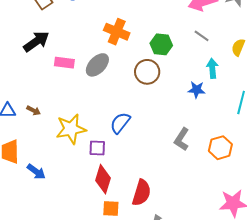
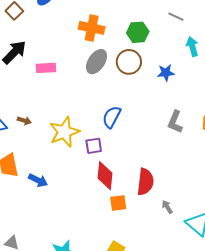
gray ellipse: (97, 65) -> (97, 62), moved
blue star: (197, 90) -> (166, 73), moved

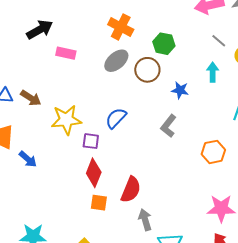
gray line: (176, 17) -> (219, 41), moved
brown arrow: (24, 121) -> (31, 98), size x1.5
gray L-shape: (175, 122) -> (168, 126), moved
gray arrow: (167, 207) -> (145, 220), size x1.5

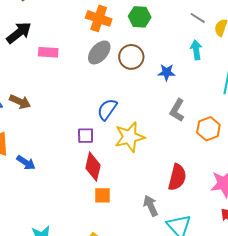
green hexagon: (164, 44) -> (140, 17), moved
yellow star: (66, 120) -> (130, 137), moved
gray L-shape: (168, 126) -> (177, 110), moved
red semicircle: (131, 190) -> (177, 177), moved

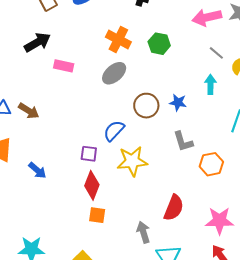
brown circle: (131, 57) -> (146, 106), moved
gray L-shape: (177, 110) -> (183, 141), turned -55
blue arrow: (26, 163) -> (37, 170), moved

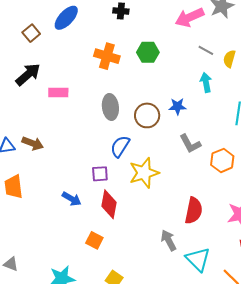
gray ellipse: (114, 73) -> (110, 107), moved, turned -45
blue arrow: (37, 170) -> (72, 199), moved
orange square: (97, 215) -> (94, 240), moved, turned 30

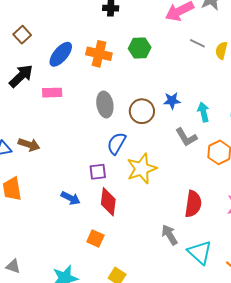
blue ellipse: (66, 18) -> (61, 54), moved
cyan arrow: (206, 82) -> (203, 112), moved

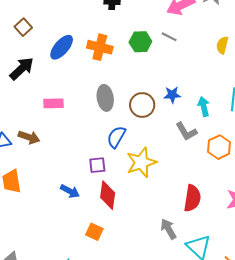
gray line: (197, 43) -> (169, 37), moved
pink rectangle: (52, 93) -> (54, 103), moved

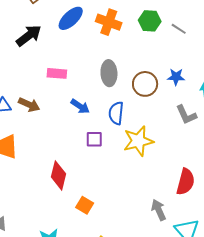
gray line: (169, 37) -> (179, 29), moved
blue semicircle: (116, 137) -> (116, 113), turned -30
blue arrow: (70, 191) -> (80, 106), moved
red diamond: (108, 195) -> (58, 175), moved

